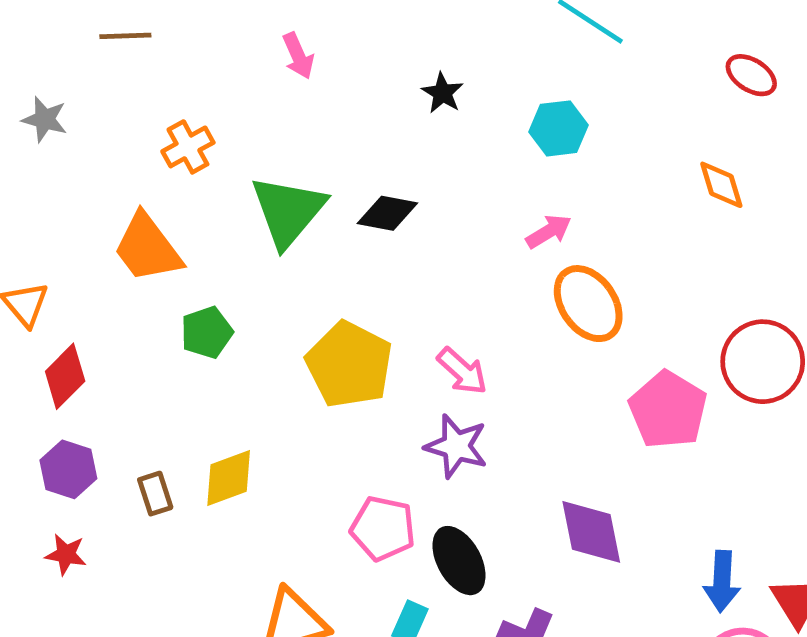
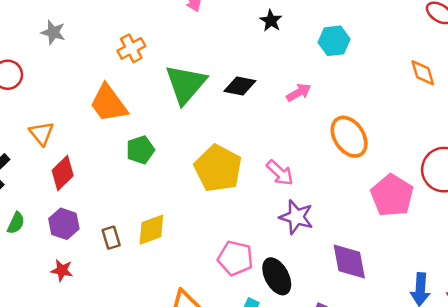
pink arrow: (549, 231) -> (299, 93), moved
purple star: (456, 446) -> (296, 217), moved

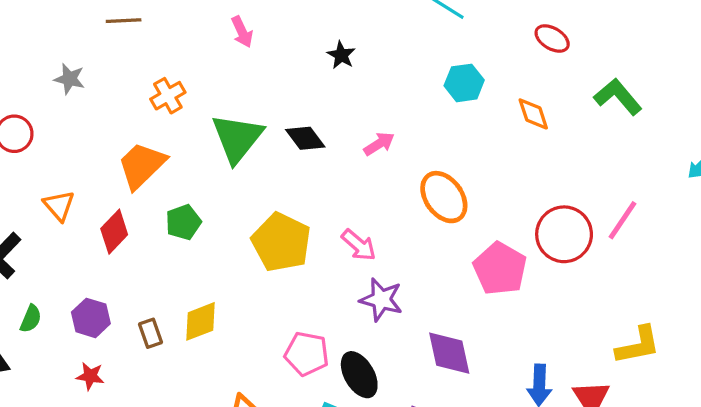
cyan hexagon: (334, 41) -> (464, 83), moved
black diamond: (240, 86) -> (305, 138), turned 44
orange trapezoid: (109, 103) -> (142, 165), turned 84
red diamond: (63, 173) -> (114, 232), moved

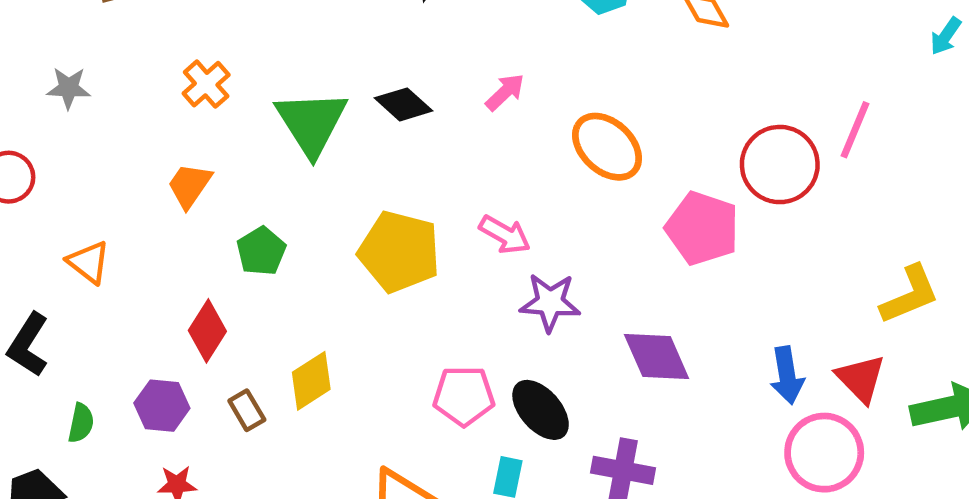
orange trapezoid: (142, 165) -> (189, 185), size x0.7
red diamond: (114, 232) -> (207, 331), moved

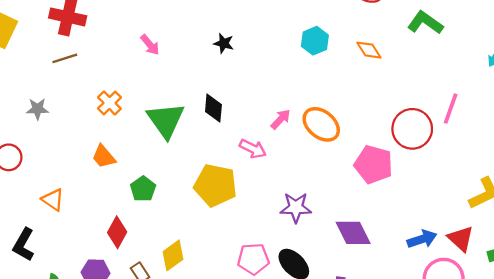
pink arrow: (505, 92) -> (281, 119), moved
black diamond: (404, 104) -> (213, 108), turned 56
orange trapezoid: (189, 185) -> (104, 157), turned -72
pink arrow: (505, 235) -> (253, 149), moved
blue arrow: (787, 375) -> (422, 239), turned -96

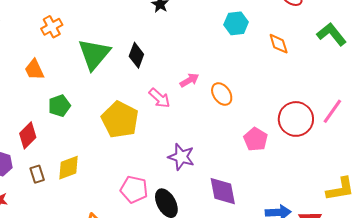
orange ellipse: (321, 124) -> (222, 94), size x0.7
pink pentagon: (373, 164) -> (256, 139), size x0.7

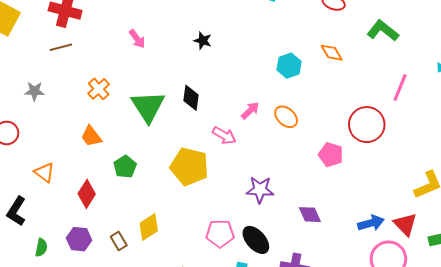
cyan hexagon: (236, 23) -> (289, 66), moved
pink line: (332, 111) -> (400, 87), moved
red diamond: (28, 135) -> (87, 194), moved
purple diamond: (223, 191) -> (310, 215), size x0.7

